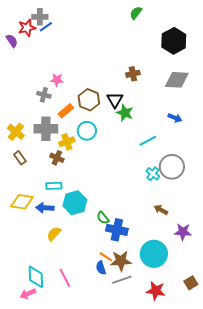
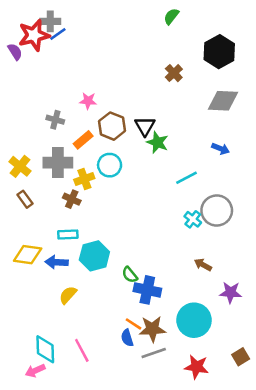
red star: (27, 28) -> (34, 35), size x1.4
brown cross: (133, 74) -> (174, 73), moved, turned -32
pink star: (57, 80) -> (88, 101), moved

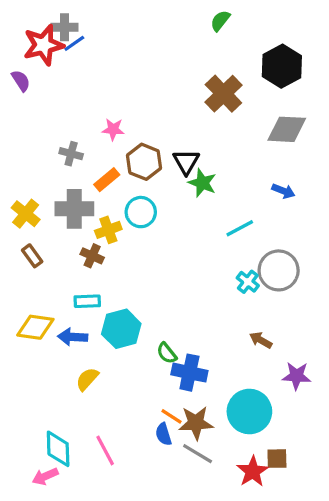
purple semicircle: (15, 52) -> (21, 81), moved
brown cross: (174, 73) -> (223, 94), size x1.6
gray line: (154, 353) -> (198, 454), turned 50
brown square: (241, 357) -> (277, 459), moved, turned 30
red star: (197, 367) -> (253, 472), turned 30

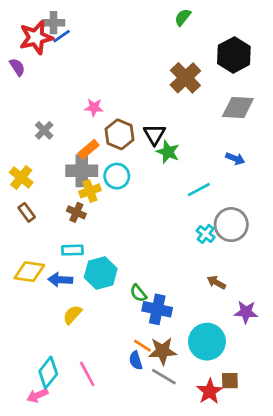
gray cross: (71, 154) -> (44, 130), moved, turned 30
gray cross: (74, 209) -> (82, 171), moved
cyan diamond: (58, 449) -> (48, 373), turned 40

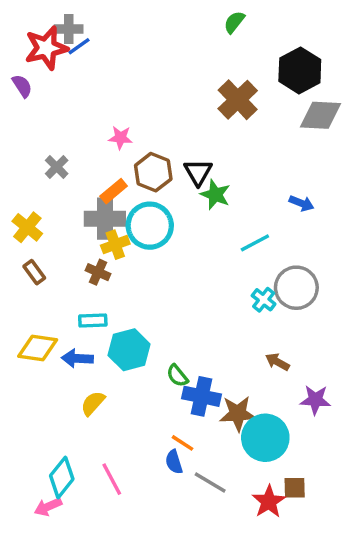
gray diamond: (238, 107) -> (320, 115), moved
cyan circle: (117, 176) -> (150, 226), size x1.4
brown star: (163, 351) -> (238, 414), moved

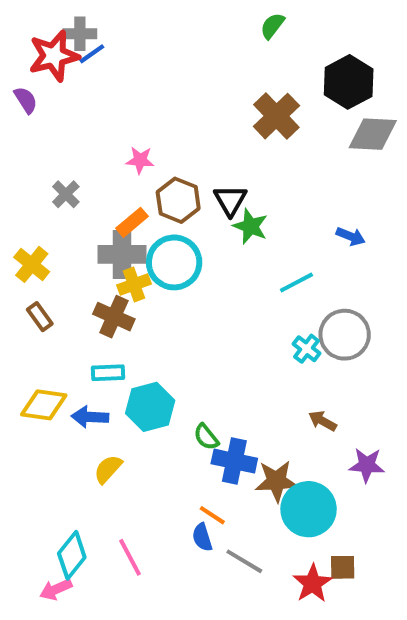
brown cross: (98, 272) -> (114, 317), size x1.4

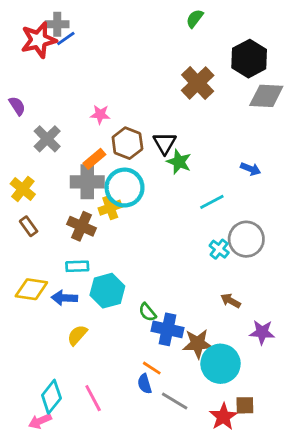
purple semicircle: (26, 100) -> (17, 106), moved
gray cross: (66, 194) -> (47, 139), size x1.4
yellow cross: (134, 285) -> (110, 208), moved

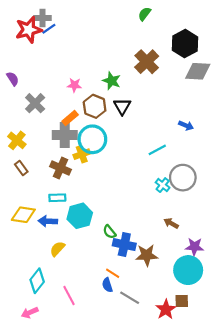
green star: (179, 162) -> (112, 81), moved
cyan circle: (221, 364) -> (188, 270), moved
cyan diamond: (51, 397) -> (37, 281), moved

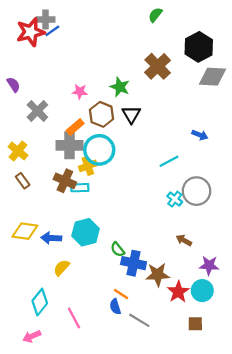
cyan rectangle: (57, 198) -> (80, 188), moved
cyan circle: (188, 270) -> (202, 291), size x0.7
red star: (166, 309) -> (178, 292), moved

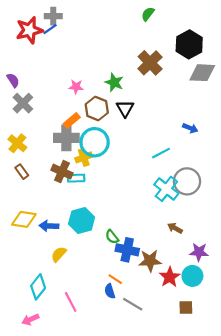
gray cross: (45, 19) -> (53, 16), moved
gray cross: (37, 111) -> (23, 103), moved
cyan cross: (175, 199) -> (166, 189), size x1.6

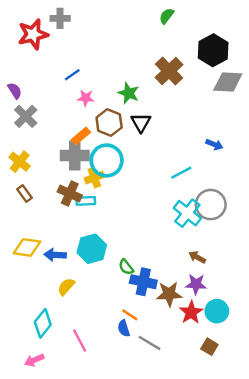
blue line: (50, 29) -> (72, 75), moved
purple star: (199, 252) -> (196, 284), moved
brown square: (186, 307) -> (209, 347), turned 32

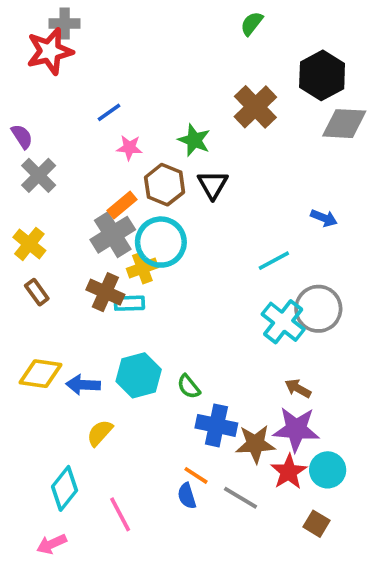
gray cross: (60, 18) -> (65, 23), moved
gray cross: (75, 156) -> (113, 235), turned -32
green semicircle: (126, 267) -> (189, 387), moved
purple star: (196, 284) -> (296, 429), size x1.4
gray line: (149, 343) -> (241, 498), moved

